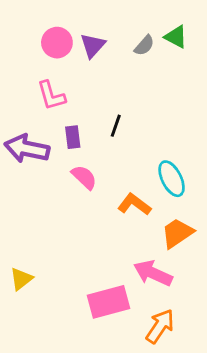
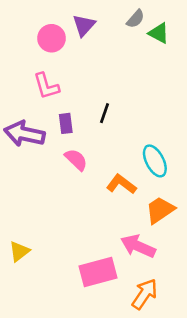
purple triangle: (93, 45) -> (84, 25), moved
gray semicircle: (144, 45) -> (135, 19), moved

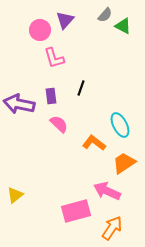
pink L-shape: (46, 86) -> (54, 58), moved

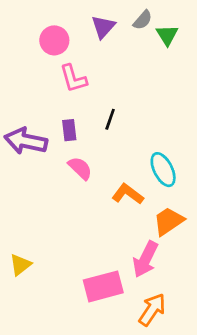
purple triangle: (65, 20) -> (103, 27), moved
green triangle: (123, 26) -> (167, 35), turned 30
pink arrow: (107, 191) -> (145, 259), turned -88

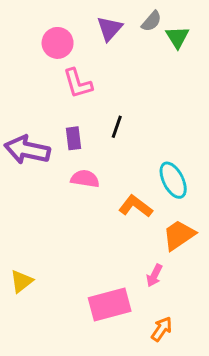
pink semicircle: (80, 168) -> (85, 179), turned -35
pink arrow: (145, 259) -> (154, 276), size x0.6
orange arrow: (152, 310) -> (162, 329), size x0.7

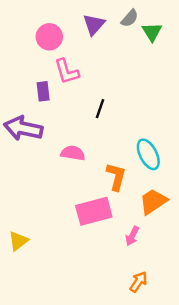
purple rectangle: (73, 138) -> (43, 91), moved
orange L-shape: (136, 206) -> (116, 177), turned 68
pink rectangle: (110, 304) -> (94, 211), moved

